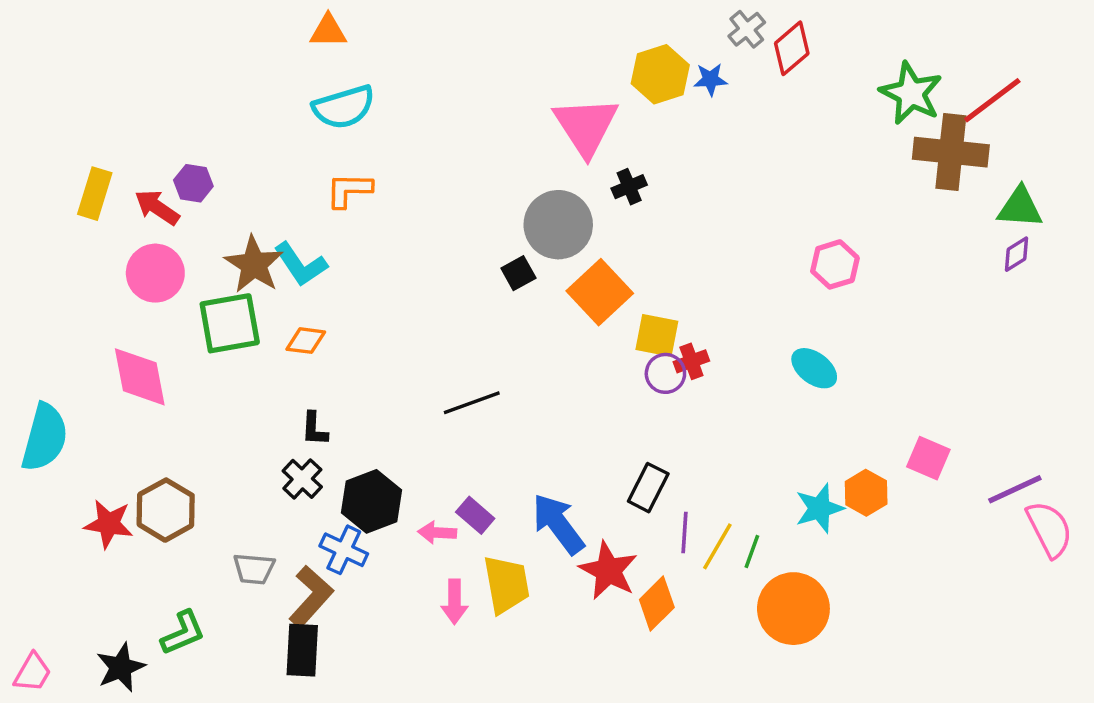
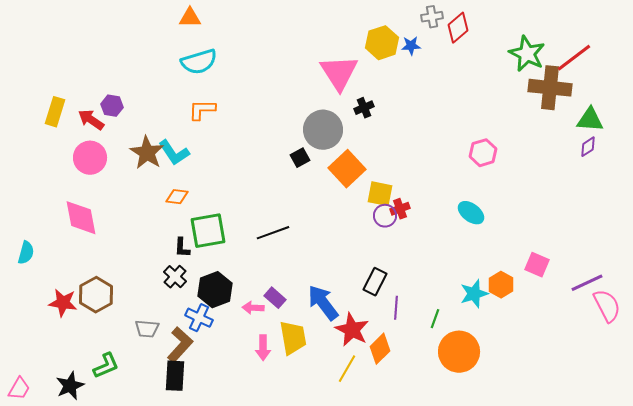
gray cross: (747, 29) -> (432, 17), turned 30
green square: (230, 323) -> (208, 231), moved
cyan semicircle: (45, 437) -> (26, 253), size x0.6
yellow line: (717, 546) -> (347, 369), moved

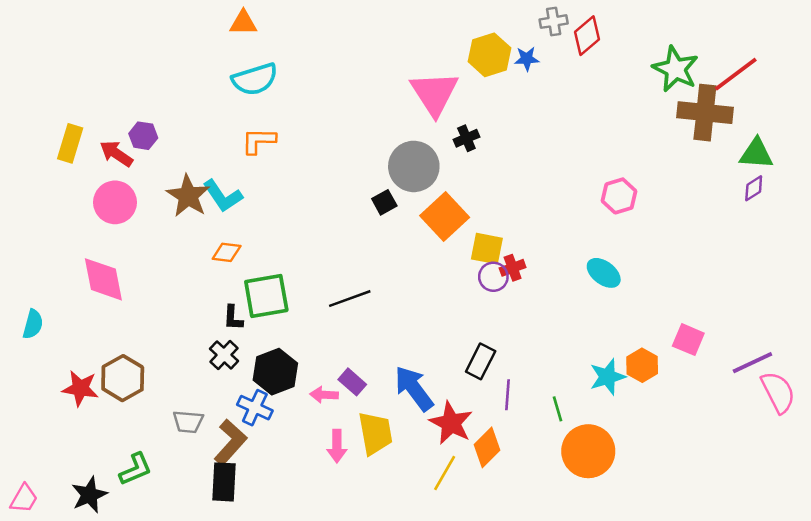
green line: (435, 319) -> (557, 409), turned -36

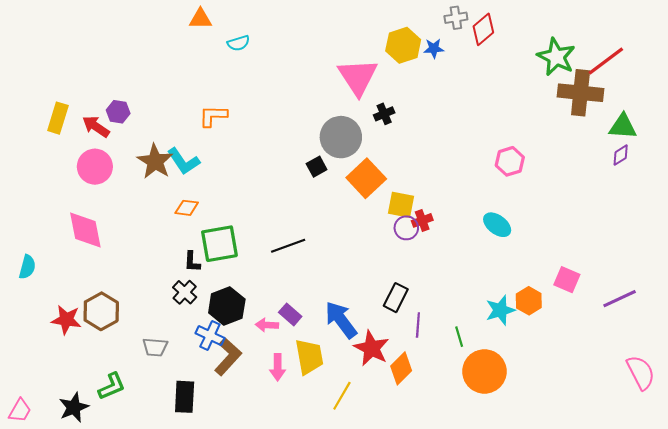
cyan semicircle: (255, 79) -> (238, 43), moved, size x0.6
pink semicircle: (778, 392) -> (641, 373), moved
brown L-shape: (230, 442) -> (228, 357), moved
yellow line: (445, 473) -> (342, 396), moved

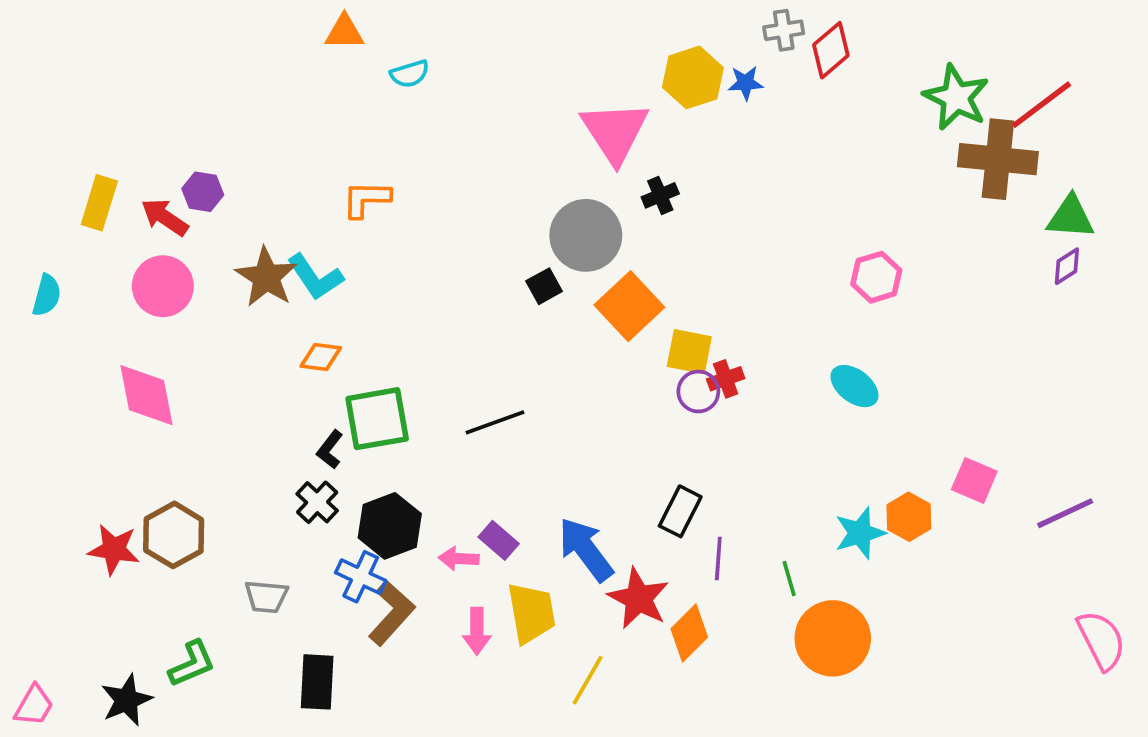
black L-shape: (192, 262) -> (330, 450), turned 35
cyan semicircle: (27, 267) -> (47, 295), moved

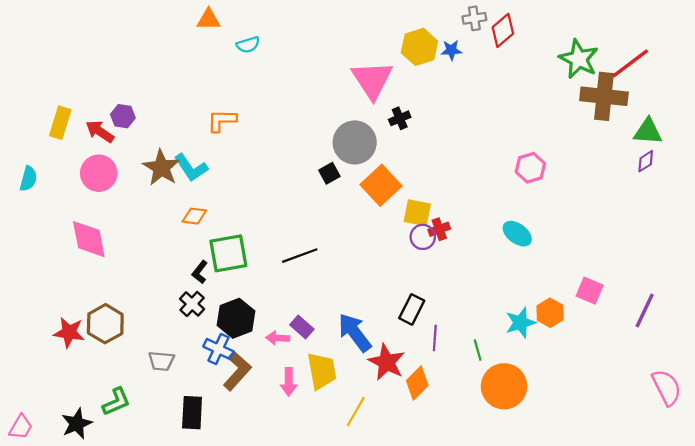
purple line: (1065, 513) -> (645, 311), turned -40

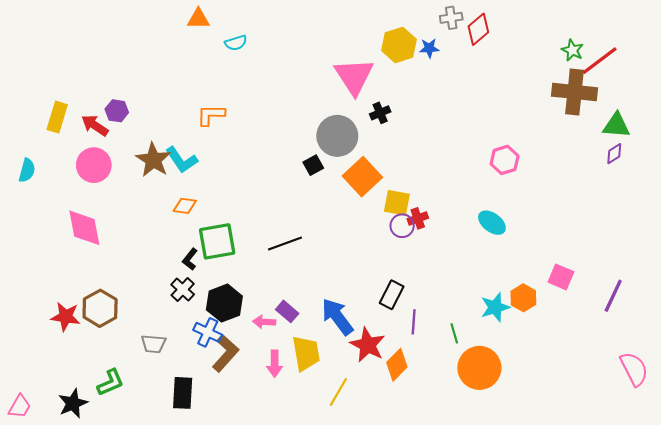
green star: (579, 59) -> (572, 50), moved, size x0.6

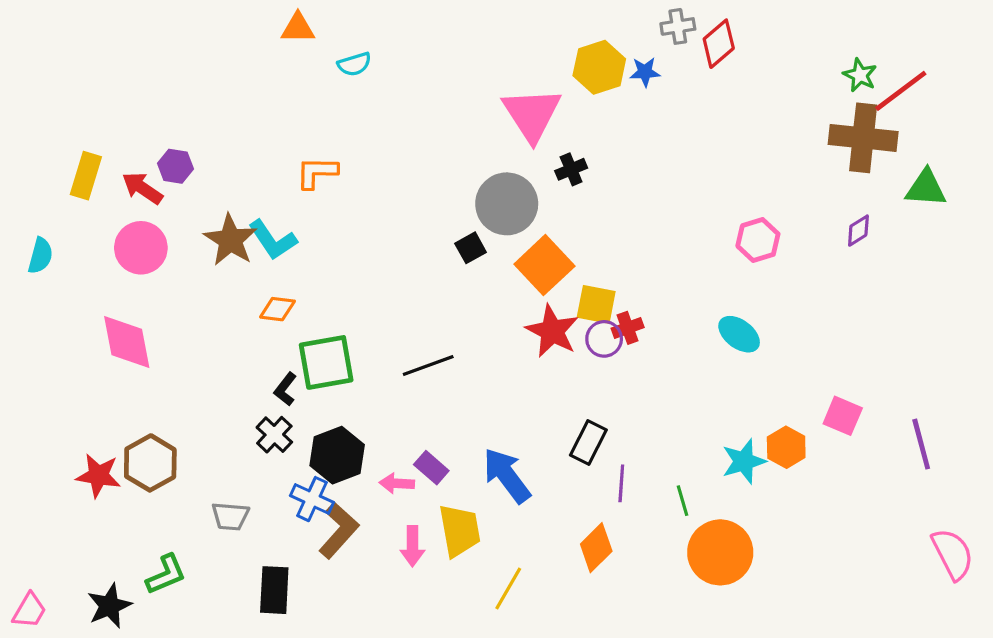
purple diamond: (614, 154) -> (858, 231), moved
purple line: (613, 296) -> (921, 444), turned -40
red star: (368, 345) -> (552, 331), moved

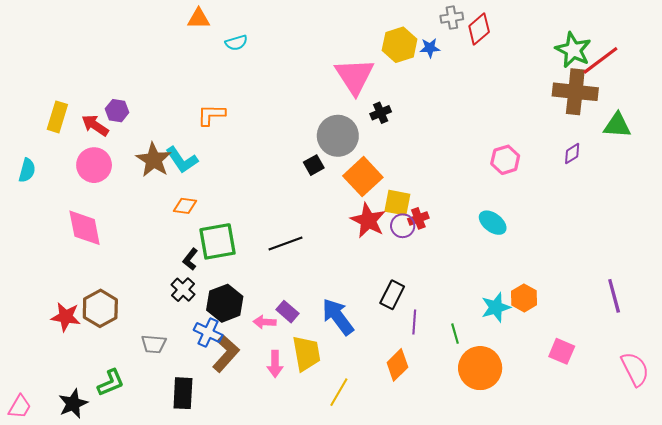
green star: (860, 75) -> (573, 50), size x1.6
pink square: (843, 416) -> (562, 351), moved

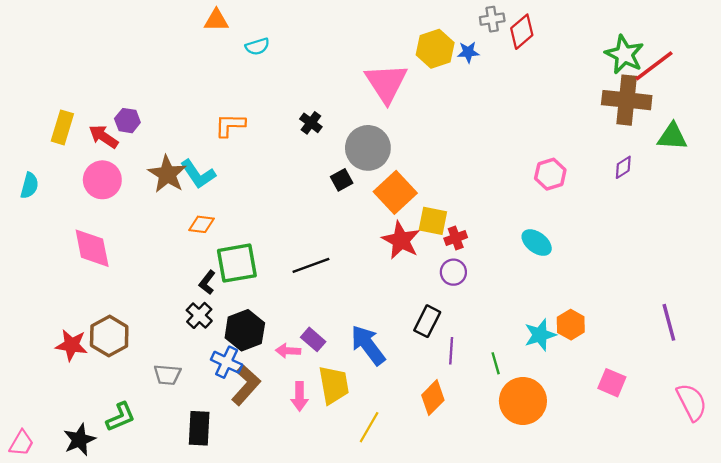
black cross: (381, 113) -> (311, 123), moved, turned -30
purple circle: (403, 226) -> (453, 272), moved

